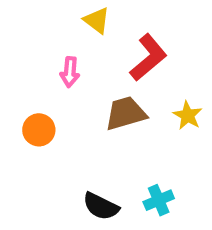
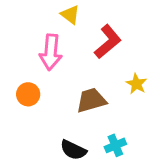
pink arrow: (70, 72) -> (51, 52), size x1.6
brown trapezoid: (126, 113) -> (91, 100), moved

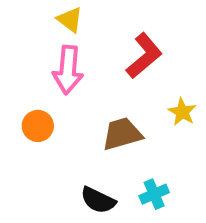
yellow triangle: (70, 15) -> (70, 20), moved

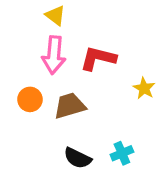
red L-shape: (144, 56) -> (98, 58), moved, turned -126
brown trapezoid: (122, 134) -> (70, 106), moved

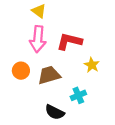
yellow star: (144, 88) -> (92, 65), moved
cyan cross: (122, 153) -> (78, 95), moved

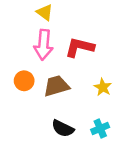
yellow star: (92, 65) -> (103, 87), moved
cyan cross: (78, 95) -> (100, 128), moved

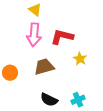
orange circle: (24, 81) -> (10, 73), moved
yellow star: (103, 87) -> (80, 59), moved

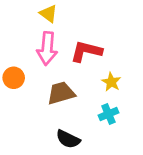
orange circle: (10, 73) -> (14, 78), moved
cyan cross: (78, 100) -> (108, 114), moved

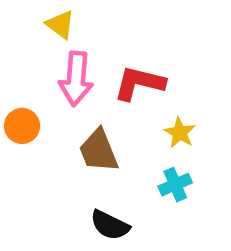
yellow triangle: (48, 14) -> (60, 25), moved
brown trapezoid: (61, 93) -> (99, 151), turned -96

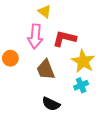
yellow triangle: (60, 25) -> (45, 11), moved
yellow star: (180, 133) -> (83, 61), size x1.6

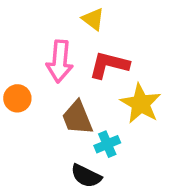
yellow triangle: (45, 11) -> (93, 19), moved
cyan cross: (81, 85) -> (107, 144), moved

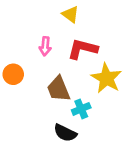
pink arrow: (60, 61) -> (45, 46), size x0.6

